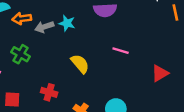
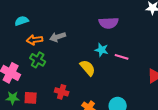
orange arrow: (22, 18) -> (35, 40), moved
cyan star: (67, 23) -> (102, 50), moved

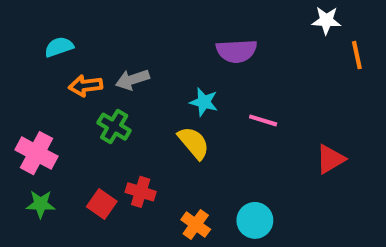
cyan star: (102, 50) -> (204, 102), moved
green cross: (38, 60) -> (114, 127), moved
red square: (31, 98) -> (102, 204), moved, turned 32

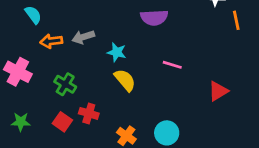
cyan semicircle: (59, 47) -> (33, 15), turned 72
cyan star: (204, 102) -> (117, 52), moved
green cross: (114, 127) -> (65, 84), moved
pink cross: (37, 153) -> (18, 72), moved

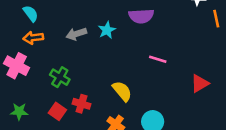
orange arrow: (51, 41) -> (33, 38), moved
cyan star: (117, 52) -> (107, 30), moved, turned 30
yellow semicircle: (125, 80) -> (122, 91), moved

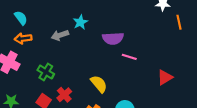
purple semicircle: (141, 16) -> (113, 38), moved
cyan star: (107, 30) -> (80, 22), moved
red cross: (81, 104) -> (64, 95), turned 32

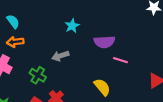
gray arrow: (60, 35) -> (60, 56), moved
yellow semicircle: (99, 84) -> (102, 87), moved

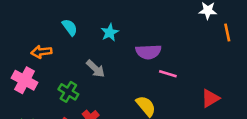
cyan semicircle: (13, 21) -> (70, 27), moved
gray arrow: (60, 56) -> (96, 69), turned -119

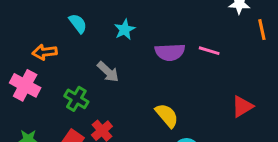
pink line: (168, 74) -> (209, 51), moved

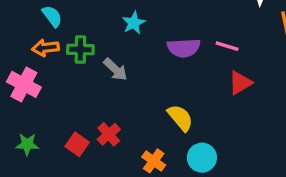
cyan semicircle: (78, 23) -> (52, 16), moved
green cross: (76, 99) -> (80, 49), moved, turned -30
red triangle: (242, 106) -> (240, 83), moved

